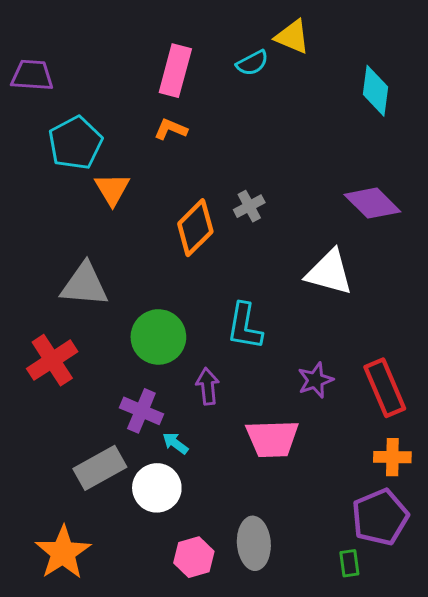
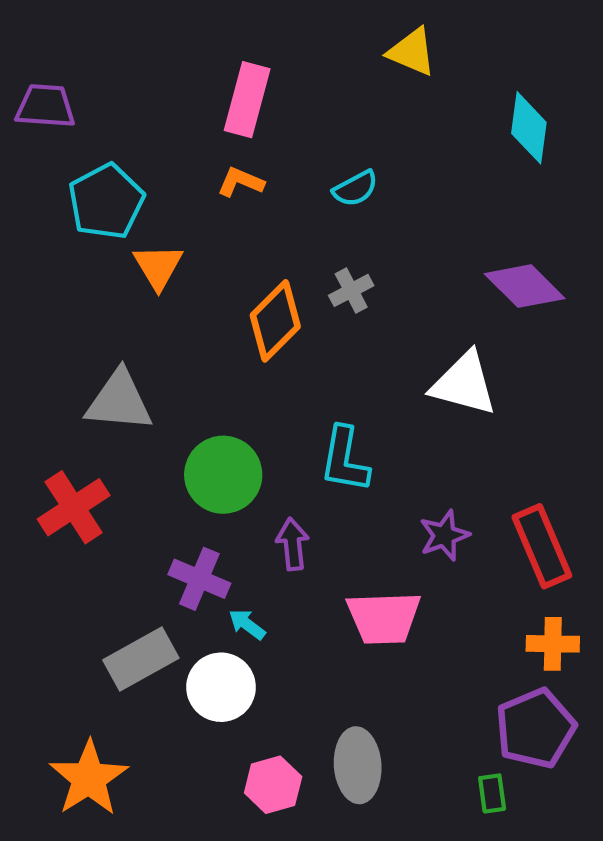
cyan semicircle: (252, 63) -> (355, 189), moved

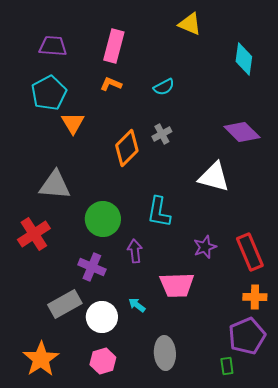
purple trapezoid: (45, 106) -> (53, 46), moved
cyan arrow: (247, 624) -> (137, 305), moved
pink hexagon: (273, 785) -> (103, 361), moved

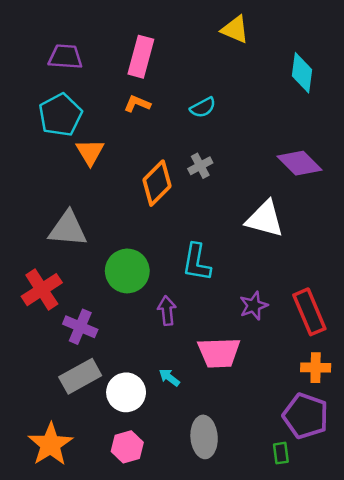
purple cross: (92, 267) -> (80, 327), moved
purple pentagon: (247, 336) -> (306, 416), turned -30

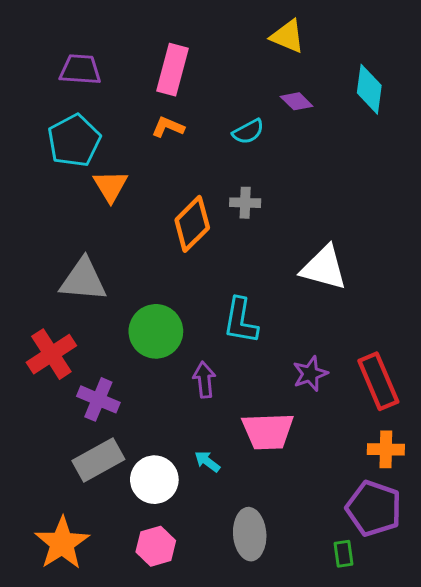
purple diamond: (299, 163) -> (297, 101), moved, size x0.6
gray cross: (200, 166) -> (245, 203), turned 30

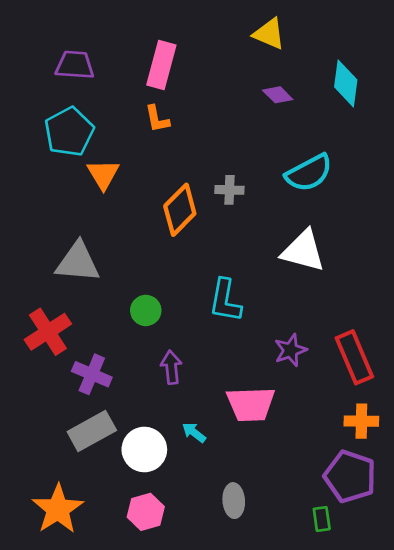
orange L-shape: (168, 127) -> (157, 119), turned -124
cyan semicircle: (248, 132) -> (309, 173), moved, size x1.6
green circle: (156, 331) -> (146, 310), size x0.6
purple arrow: (204, 380) -> (171, 367), moved
gray ellipse: (250, 534) -> (234, 501), size x0.7

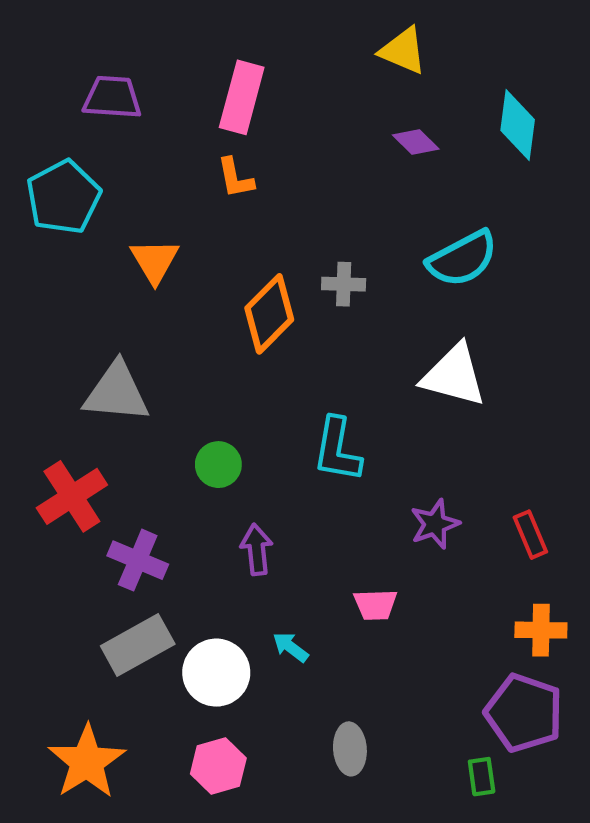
cyan pentagon: (69, 132) -> (63, 197), moved
red rectangle: (354, 357) -> (530, 535), size x0.6
pink trapezoid: (251, 404) -> (375, 605), size x0.6

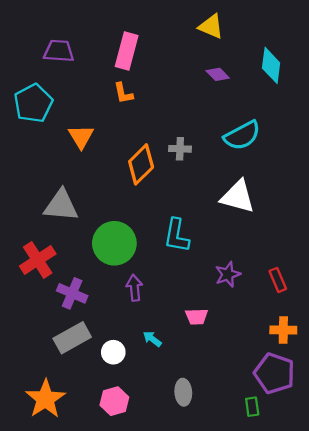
green circle: (218, 465) -> (114, 243), size x1.8
white circle: (216, 673) -> (113, 352), size x0.7

